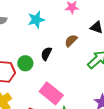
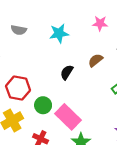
green circle: (25, 63) -> (43, 105), moved

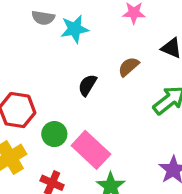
gray semicircle: (19, 30) -> (43, 18), moved

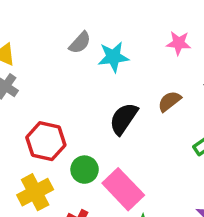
gray semicircle: (43, 18) -> (80, 43), turned -60
black semicircle: (87, 85) -> (124, 119), size x1.4

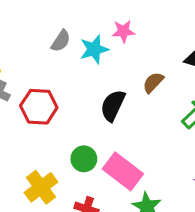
pink star: (179, 43) -> (123, 31), moved
red hexagon: (46, 141) -> (39, 107), moved

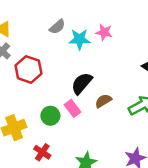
brown semicircle: (153, 82) -> (103, 101), moved
pink rectangle: (123, 171) -> (72, 108), moved, size x0.6

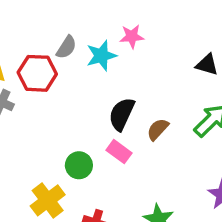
red hexagon: (28, 69) -> (37, 73), moved
green circle: (50, 116) -> (79, 165), moved

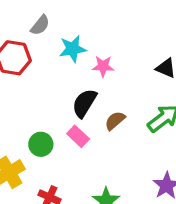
pink star: (132, 36) -> (103, 66), moved
gray semicircle: (66, 47) -> (40, 25), moved

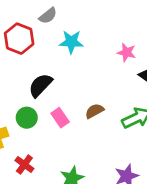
pink star: (103, 66) -> (126, 52), moved
black semicircle: (84, 103) -> (40, 85), moved

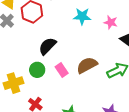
cyan star: (71, 42) -> (82, 16), moved
brown semicircle: (94, 111) -> (87, 65), size x1.5

